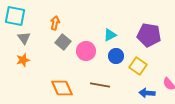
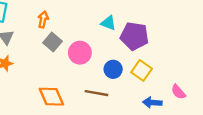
cyan triangle: (110, 35) -> (108, 23), moved, turned 48
purple pentagon: (149, 35) -> (134, 36), moved
blue circle: (116, 56) -> (113, 69), moved

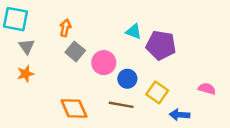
blue circle: (113, 69) -> (127, 79), moved
yellow square: (142, 70) -> (157, 92), moved
pink semicircle: (178, 92) -> (207, 89), moved, turned 147

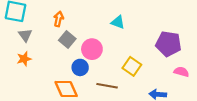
purple pentagon: (161, 45) -> (168, 44), moved
blue circle: (127, 79) -> (80, 67), moved
yellow square: (157, 92) -> (132, 66), moved

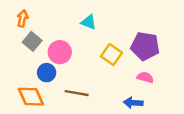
yellow square: (132, 66) -> (112, 55), moved
pink semicircle: (181, 72) -> (145, 77), moved

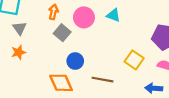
pink circle: (60, 52) -> (84, 17), moved
yellow square: (112, 55) -> (134, 60), moved

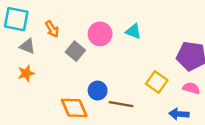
orange arrow: (53, 12) -> (52, 29), moved, turned 136
gray triangle: (20, 28) -> (27, 46), turned -32
blue circle: (75, 61) -> (98, 91), moved

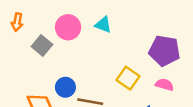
orange arrow: (52, 29) -> (17, 22), turned 42

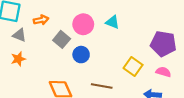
orange arrow: (17, 22) -> (41, 20), turned -112
blue circle: (65, 87) -> (81, 55), moved

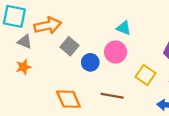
orange arrow: (41, 20) -> (48, 26), size x1.6
pink circle: (83, 24) -> (116, 52), moved

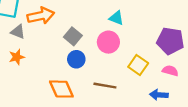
gray square: (70, 46) -> (73, 36), moved
blue circle: (90, 62) -> (76, 59), moved

